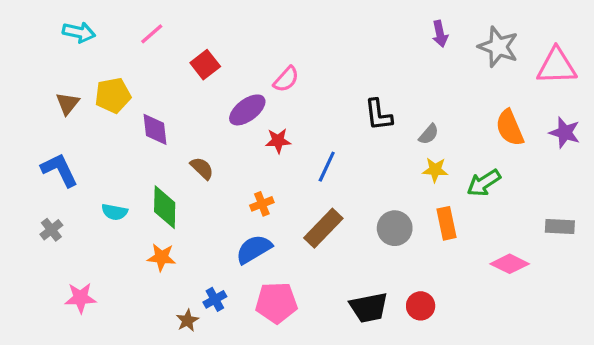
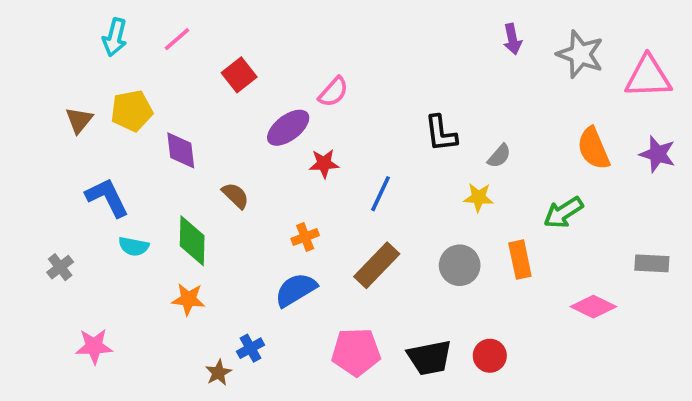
cyan arrow: (79, 32) -> (115, 37), moved, turned 92
blue L-shape: (59, 170) -> (107, 197), moved
yellow star: (435, 170) -> (478, 197), moved
pink pentagon: (276, 303) -> (356, 352), moved

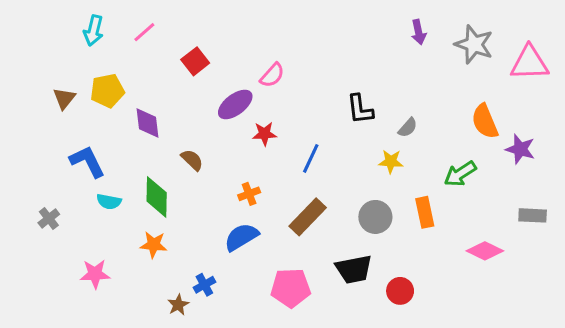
purple star: (658, 154) -> (520, 149), moved
pink star: (94, 346) -> (95, 274), moved
black trapezoid: (429, 358) -> (354, 269), moved

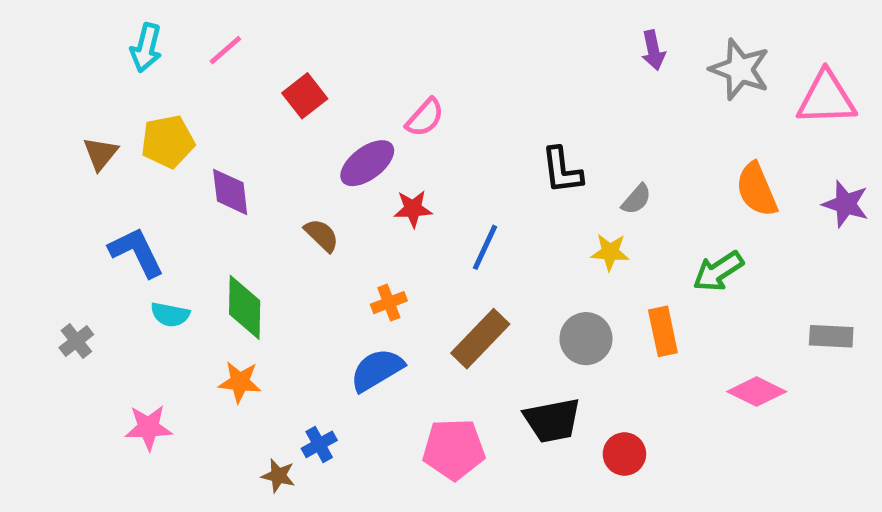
purple star: (520, 149) -> (846, 204), moved
brown semicircle: (192, 160) -> (322, 235), moved
brown star: (178, 305) -> (278, 476), turned -30

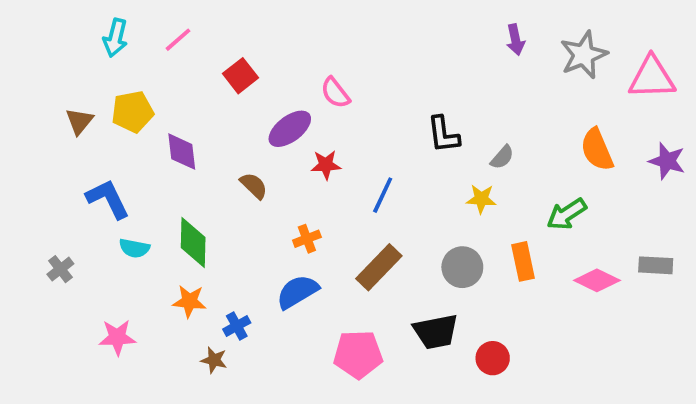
gray star: (740, 69) -> (584, 55), turned 30
pink semicircle: (425, 117) -> (335, 93), turned 100
pink diamond: (757, 392) -> (597, 280), moved
blue cross: (319, 444) -> (237, 326), moved
brown star: (278, 476) -> (214, 360), moved

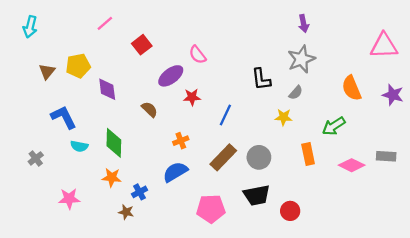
cyan arrow: (115, 38) -> (30, 27), moved
gray star: (584, 55) -> (301, 59), moved
gray circle: (462, 267) -> (259, 157), moved

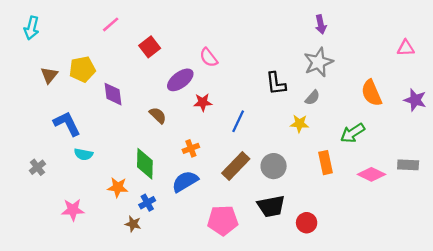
pink triangle: (384, 46) -> (406, 48), size x0.6
green diamond: (114, 143) -> (145, 164), moved

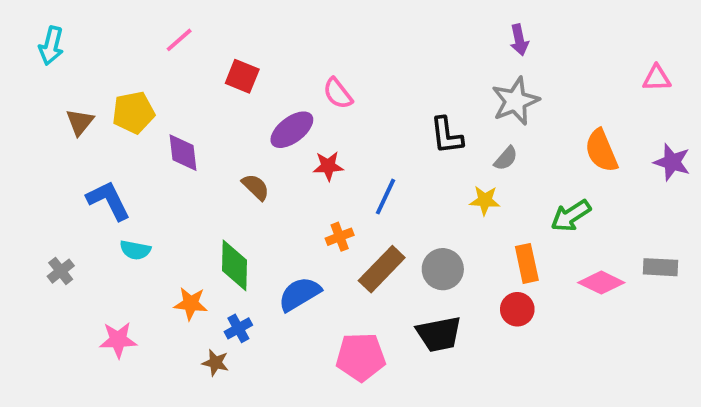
red square: (150, 47) -> (242, 76), turned -30
orange cross: (191, 148) -> (340, 237), moved
red circle: (307, 223) -> (517, 309), moved

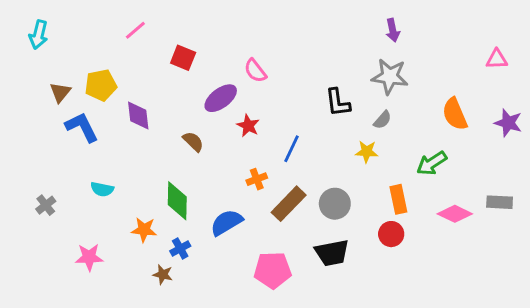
gray star: (515, 101) -> (390, 76), turned 30
red star: (328, 166) -> (248, 126), turned 30
blue L-shape: (108, 200) -> (82, 127), moved

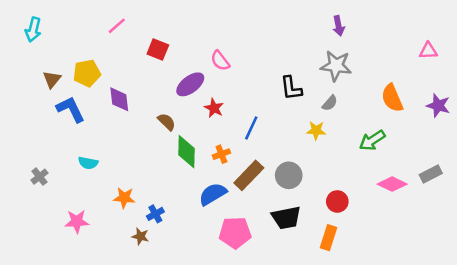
orange rectangle: (398, 199) -> (329, 238), moved, turned 30
green diamond: (177, 201) -> (187, 152), moved
gray rectangle: (500, 202) -> (431, 174), turned -30
blue semicircle: (226, 222) -> (213, 194), moved

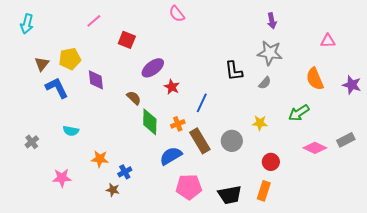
pink triangle: (428, 51) -> (328, 41), moved
pink semicircle: (220, 61) -> (177, 14), moved
yellow star: (316, 130) -> (260, 123), moved
brown rectangle: (249, 175) -> (200, 141), turned -75
black trapezoid: (286, 218) -> (230, 195), moved

